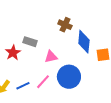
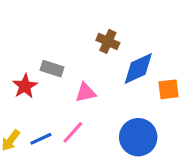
blue diamond: (84, 42) -> (138, 69), turned 60
blue circle: (69, 77) -> (138, 137), moved

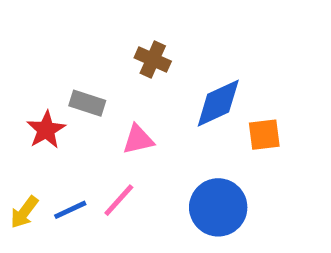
brown cross: (108, 41) -> (153, 59), moved

